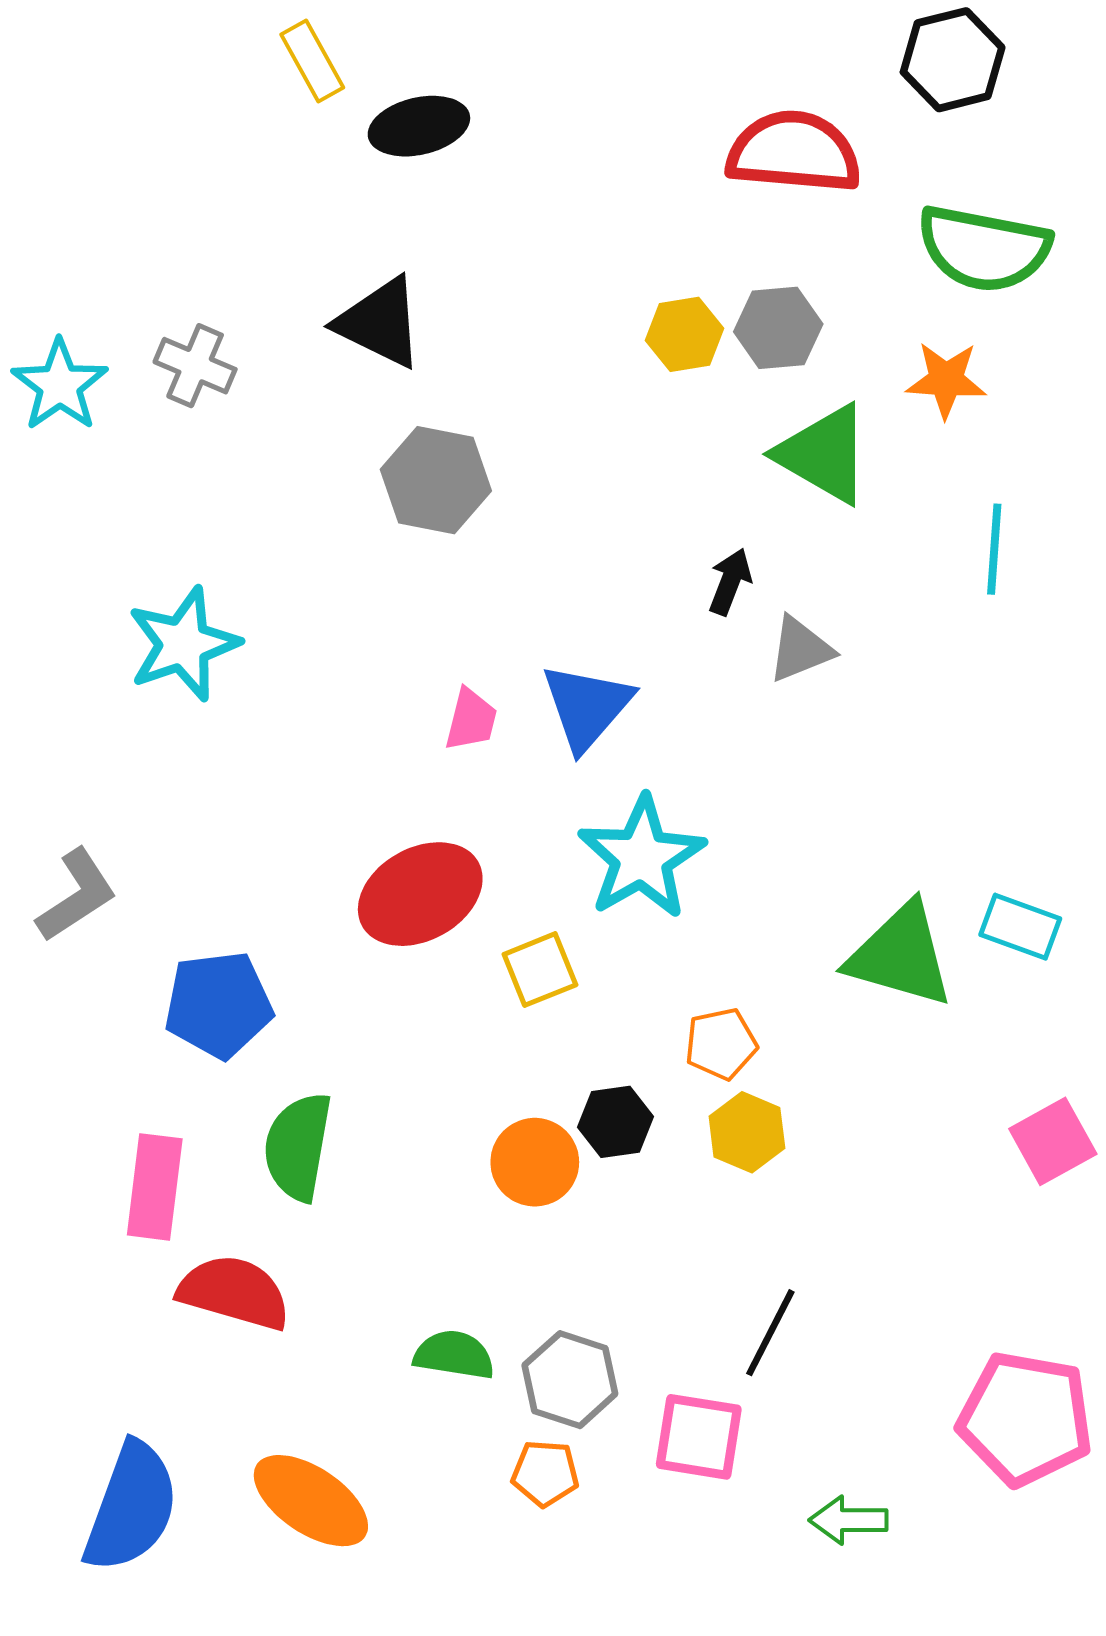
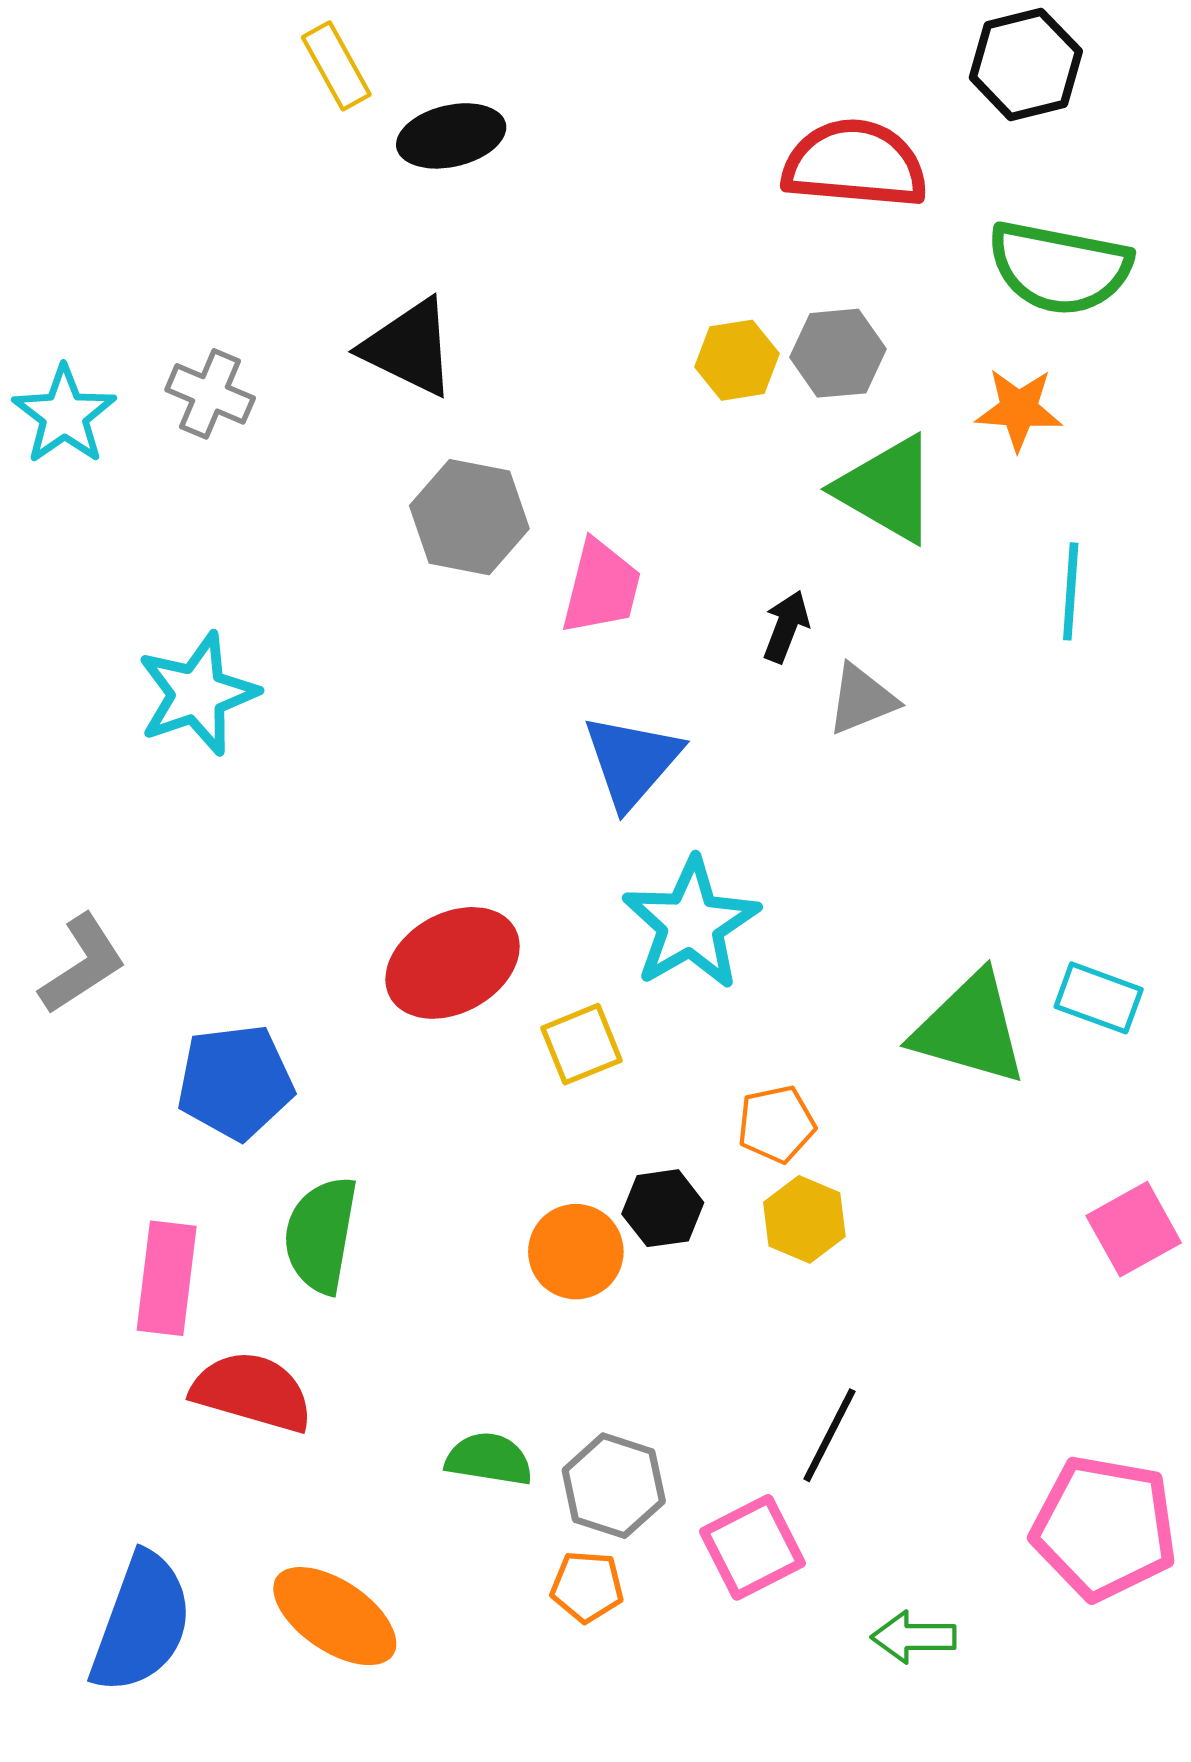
pink trapezoid: (471, 720) -> (601, 587), moved, size x1.4
pink square: (699, 1437) -> (752, 1547), turned -36

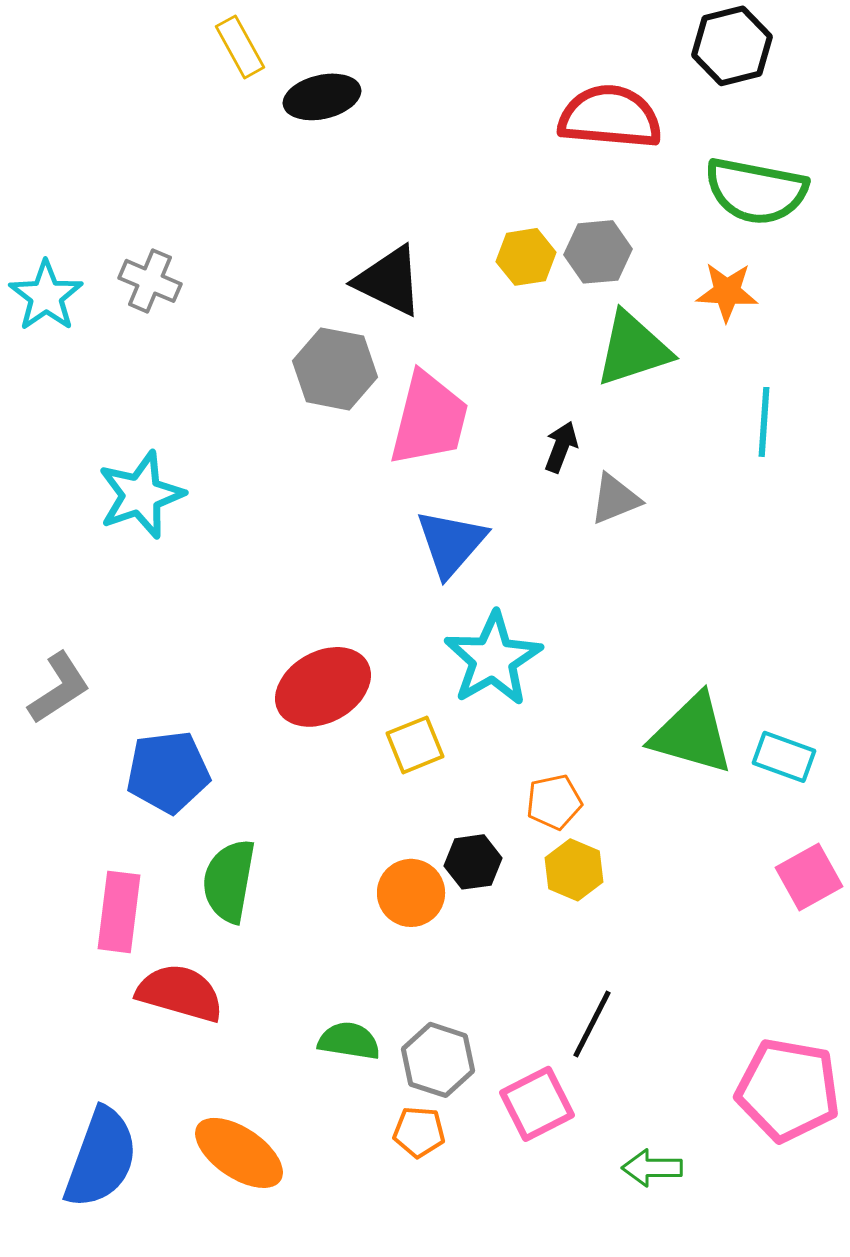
black triangle: (409, 348) -> (389, 281), moved
green triangle: (887, 489) -> (633, 349), turned -48
pink trapezoid: (601, 587) -> (429, 419), size x1.4
cyan rectangle: (1099, 998) -> (784, 757), moved

